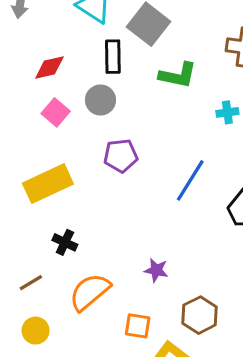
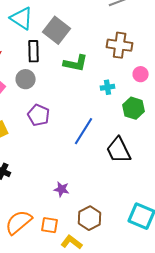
purple pentagon: (121, 156) -> (39, 115), turned 30
orange semicircle: (90, 292) -> (19, 222), moved

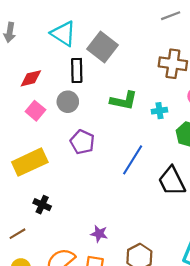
green L-shape: (76, 63) -> (124, 101), moved
purple star: (62, 189) -> (99, 234), moved

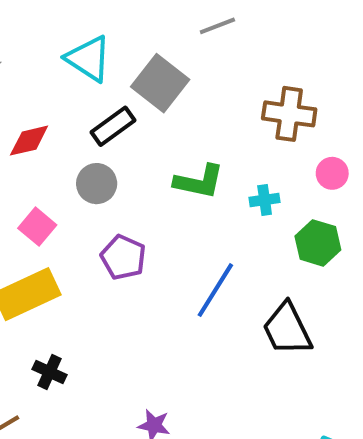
gray line: (171, 16) -> (217, 26), moved
black rectangle: (77, 70) -> (113, 126), turned 55
pink square: (35, 111) -> (37, 227), moved

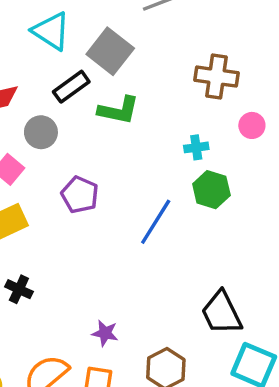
green L-shape: (199, 182) -> (119, 110), moved
gray circle: (97, 184) -> (41, 132), moved
green hexagon: (318, 243) -> (211, 190), moved
black trapezoid: (287, 329) -> (222, 313), moved

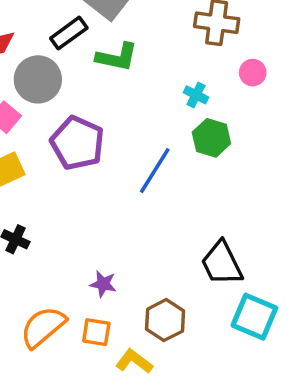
gray circle: (41, 132) -> (38, 79), size x1.4
cyan cross: (196, 147) -> (196, 95), turned 35
purple pentagon: (80, 195) -> (77, 143), size x1.4

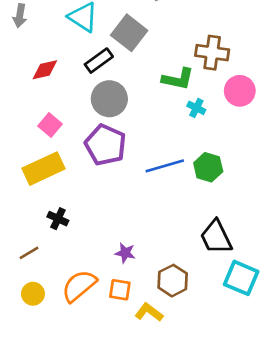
green L-shape: (117, 57) -> (178, 79), moved
pink circle: (253, 73) -> (240, 91), size x1.5
gray circle: (38, 79) -> (109, 99), moved
green hexagon: (211, 138) -> (208, 167), moved
blue line: (155, 171) -> (165, 166), turned 42

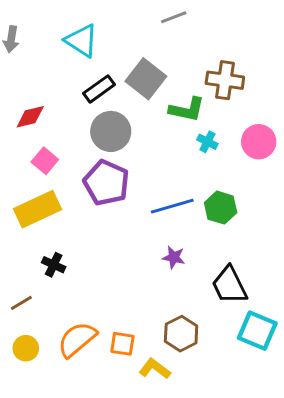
gray square: (129, 33) -> (146, 79), moved
red diamond: (45, 70) -> (30, 117), moved
pink circle: (240, 91) -> (259, 142), moved
purple star: (125, 253) -> (174, 257), moved

